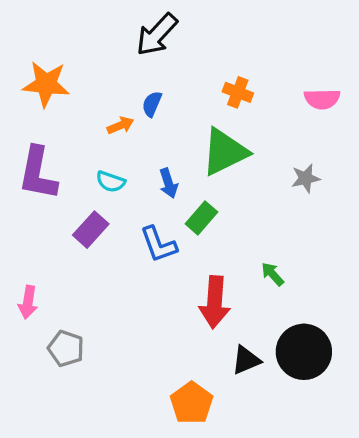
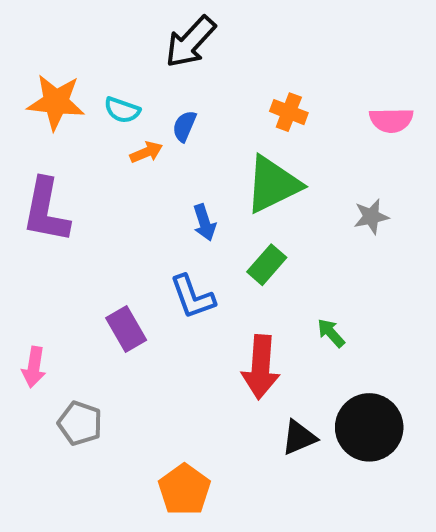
cyan semicircle: (111, 182) -> (122, 110), moved
green rectangle: (201, 218) -> (267, 265), moved
purple rectangle: (91, 230) -> (126, 329), moved, turned -72
orange pentagon: (192, 403) -> (184, 490), moved

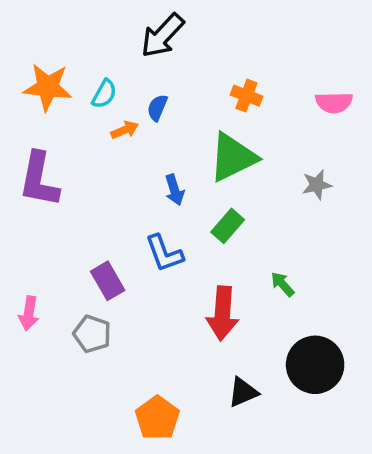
cyan semicircle: (122, 110) -> (104, 94), turned -80
gray pentagon: (80, 423) -> (92, 334), moved
black triangle: (299, 437) -> (243, 392), moved

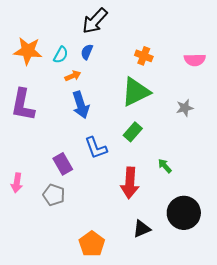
blue semicircle: (157, 108) -> (87, 52), moved
blue arrow: (174, 190) -> (81, 105), moved, size x1.5

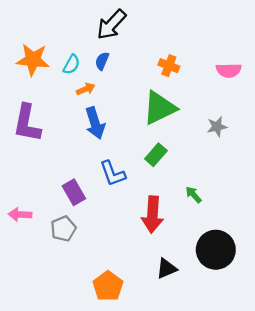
pink arrow: (17, 183) -> (20, 215), turned 84
gray pentagon: (54, 195) -> (63, 229), turned 30

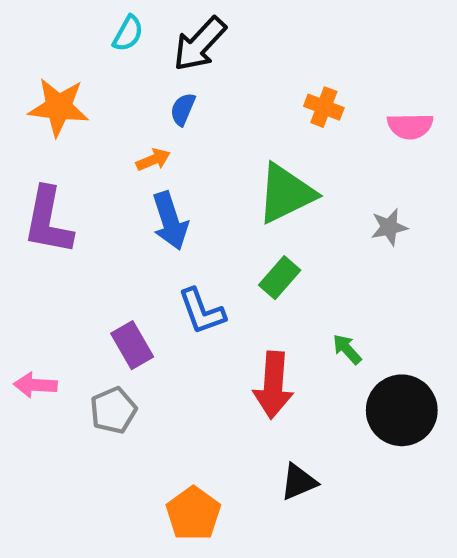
cyan semicircle: (72, 64) -> (128, 33), moved
orange cross: (169, 66) -> (324, 107), moved
black circle: (216, 250) -> (402, 410), moved

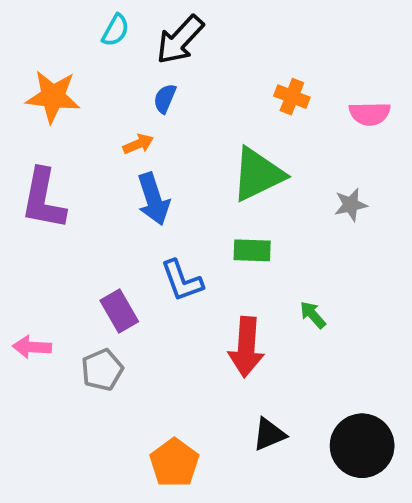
green rectangle: (280, 278) -> (252, 250), turned 51
black circle: (402, 410) -> (362, 446), moved

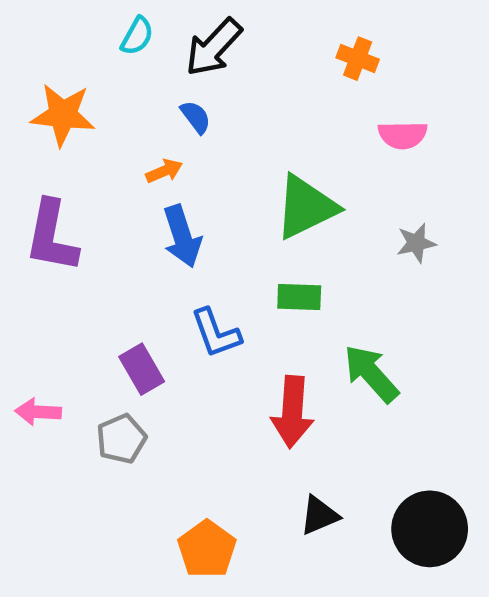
orange cross: (292, 97) -> (358, 59), moved
blue semicircle: (165, 99) -> (196, 117), turned 120
pink semicircle: (370, 114) -> (403, 135), moved
green arrow: (313, 315) -> (371, 374), size x1.8

